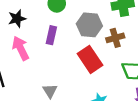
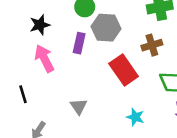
gray hexagon: (89, 25) -> (106, 28), moved

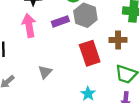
purple rectangle: (79, 43) -> (60, 21), turned 42

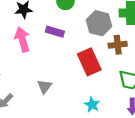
gray hexagon: (85, 15) -> (99, 23), moved
purple rectangle: (60, 21) -> (55, 32), turned 42

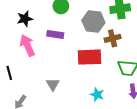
red rectangle: (89, 62) -> (90, 57), turned -60

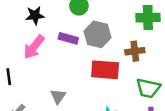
gray hexagon: (93, 22) -> (98, 34), moved
pink arrow: (27, 45) -> (34, 47), turned -125

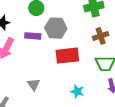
brown cross: (135, 51) -> (101, 36), moved

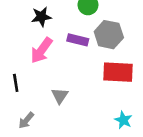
gray triangle: (34, 84) -> (60, 96), moved

